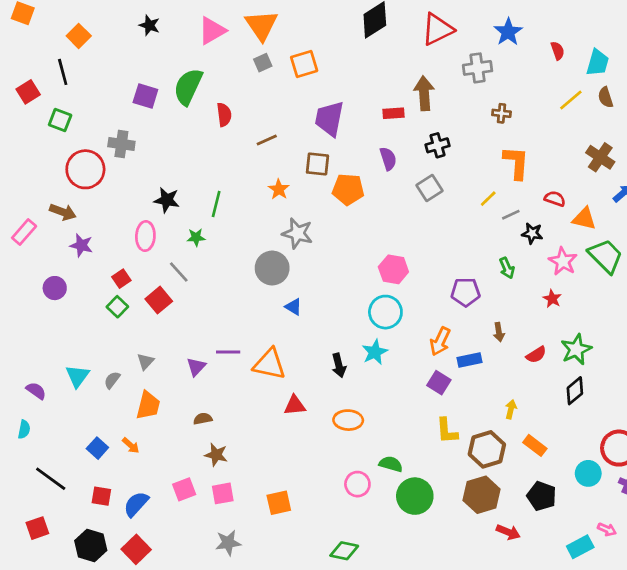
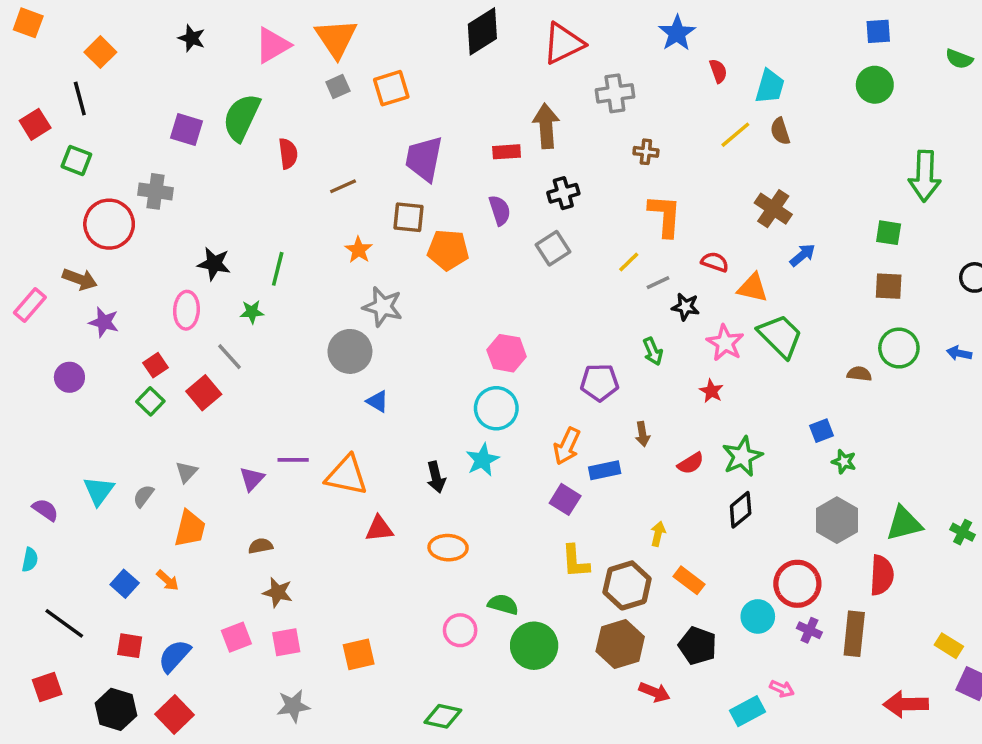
blue star: (508, 32) -> (677, 33), moved

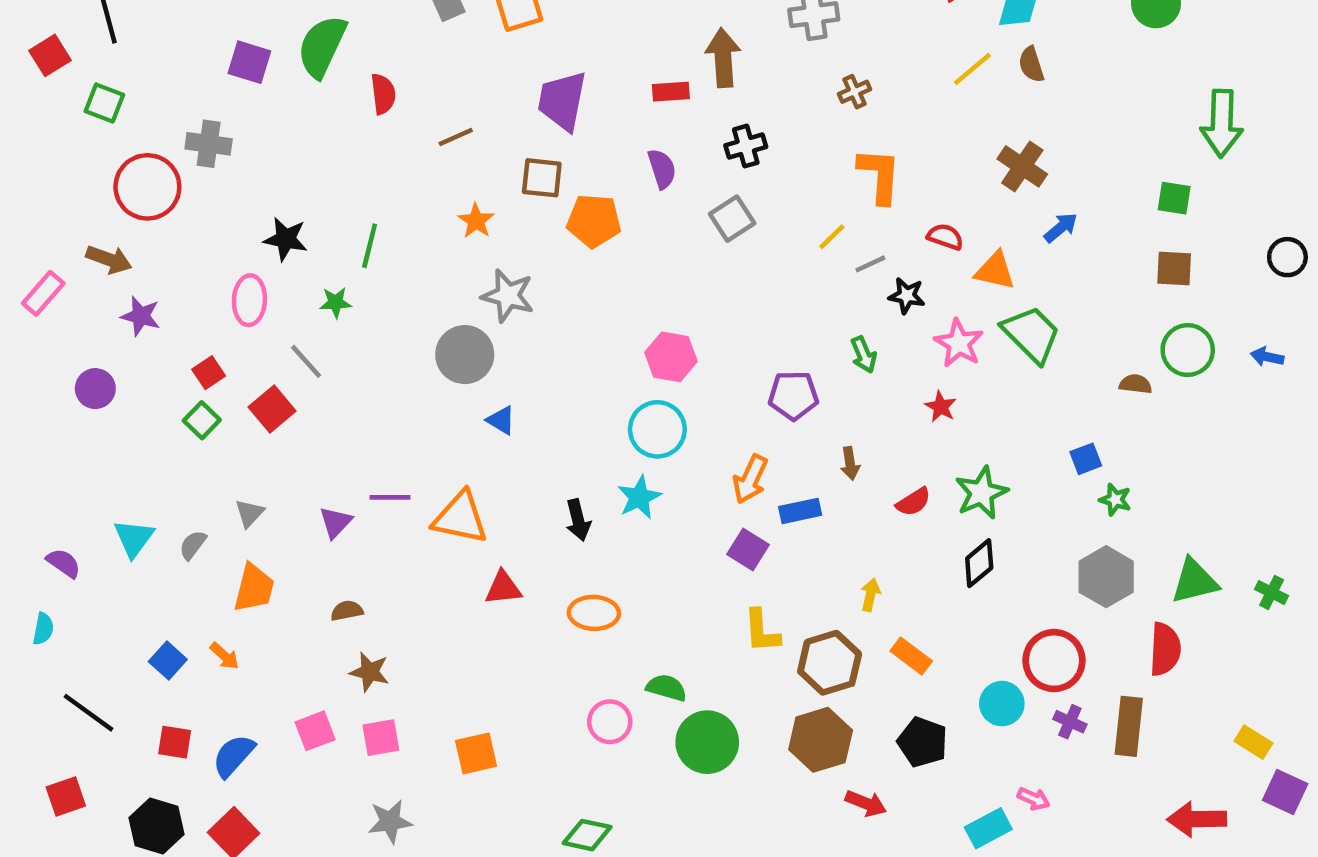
brown cross: (646, 152) -> (855, 92), turned -30

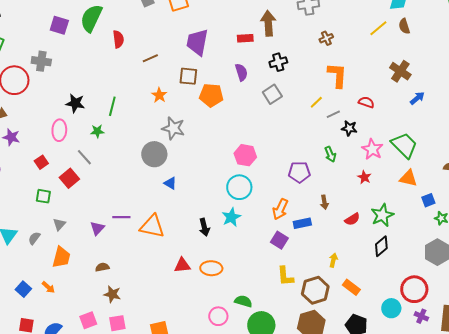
orange triangle: (995, 271) -> (408, 178), moved
green square: (202, 420) -> (43, 196), moved, turned -35
red triangle: (503, 588) -> (182, 265), moved

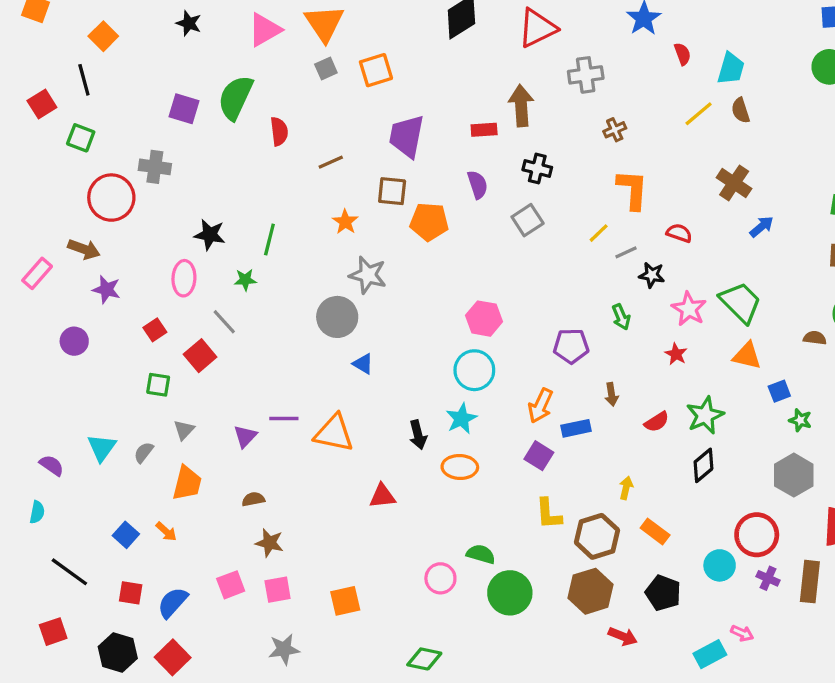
black cross: (278, 62) -> (537, 169), turned 30
orange ellipse: (211, 268) -> (460, 467), moved

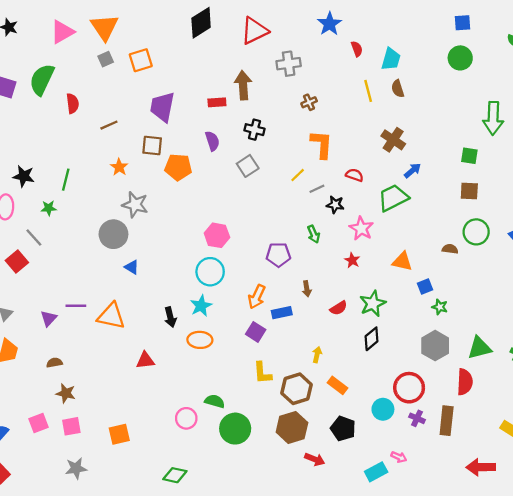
yellow line: (699, 114) -> (368, 91), turned -65
green trapezoid: (741, 302) -> (393, 198), moved, turned -72

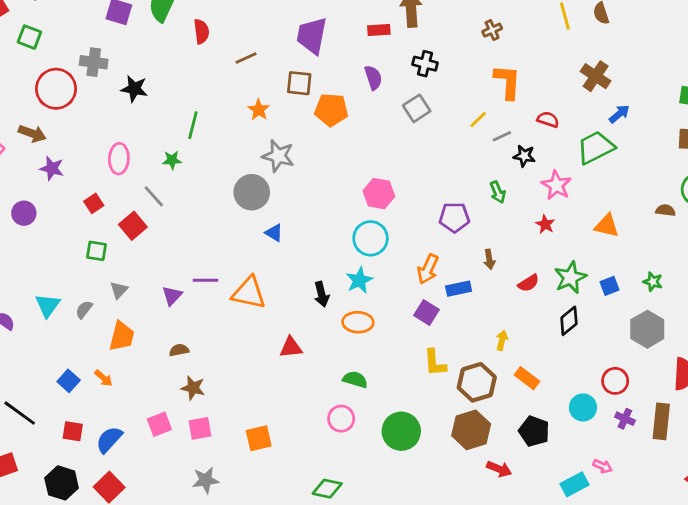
black star: (24, 176) -> (134, 89), moved
blue square: (425, 286) -> (610, 286), moved
red circle: (409, 388) -> (615, 381), size x0.7
green semicircle: (215, 401) -> (355, 380), moved

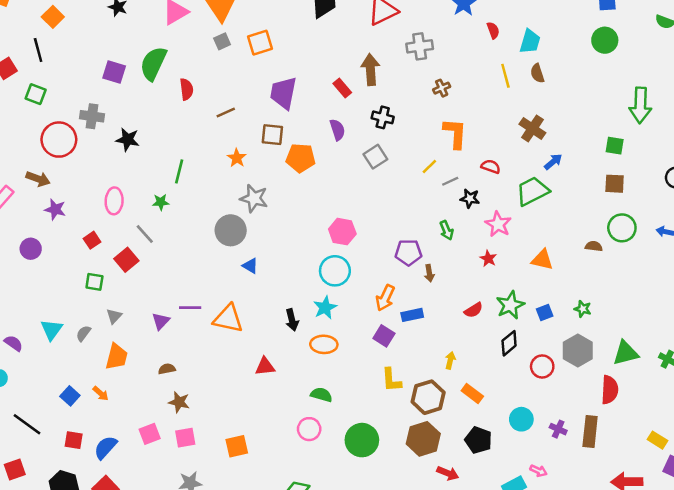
red rectangle: (379, 30) -> (342, 88), turned 54
brown arrow: (489, 259) -> (429, 273), moved
red circle: (615, 381) -> (542, 366), moved

